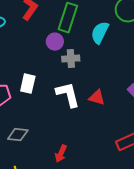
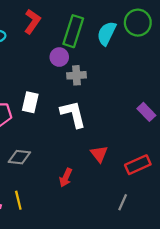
cyan semicircle: (100, 33) -> (107, 33), moved
red triangle: (97, 98) -> (99, 154), moved, turned 36

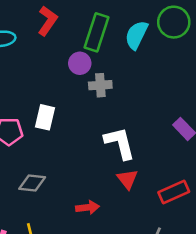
white L-shape: (73, 114) -> (120, 143), moved
red arrow: (66, 178) -> (87, 207), turned -120

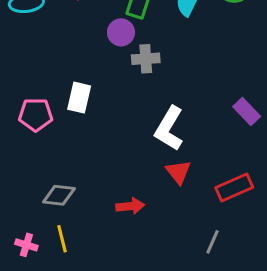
white L-shape: (120, 143) -> (169, 129), turned -135
gray diamond: (32, 183) -> (59, 195), moved

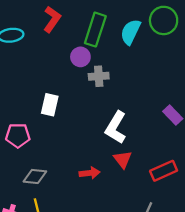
pink pentagon: (36, 115) -> (18, 135), moved
red arrow: (130, 206) -> (90, 173), moved

